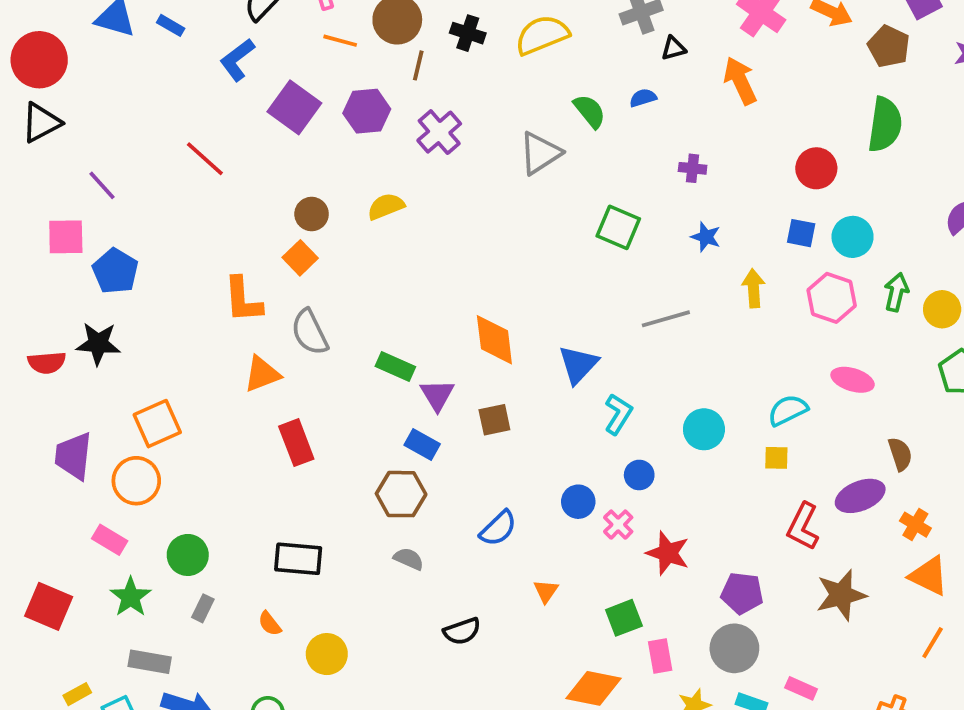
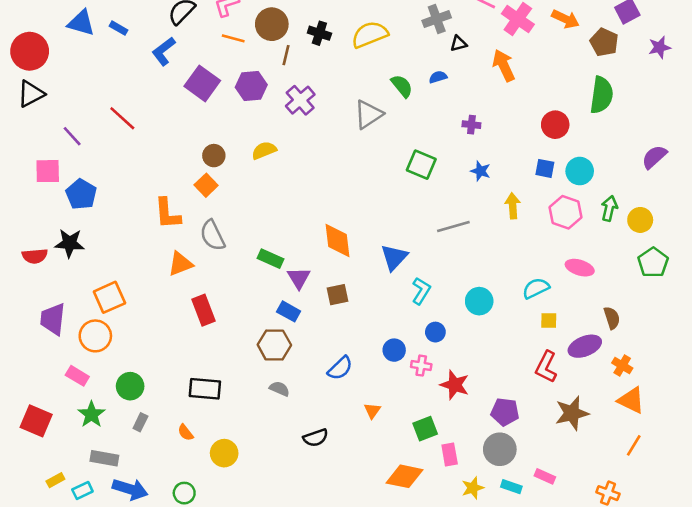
red line: (205, 159) -> (122, 118), moved
yellow square: (776, 458) -> (549, 320), moved
pink cross: (618, 525) -> (421, 366), turned -36

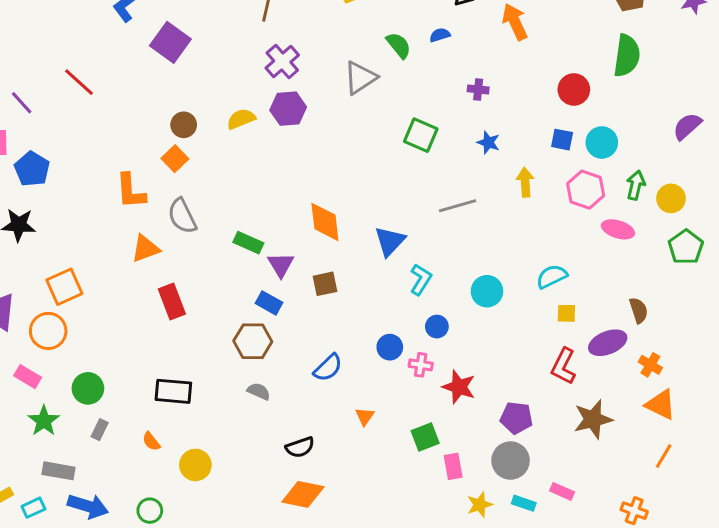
purple hexagon: (251, 86) -> (288, 109), moved
pink ellipse: (580, 268) -> (618, 229), moved
orange diamond: (404, 476) -> (303, 494), moved

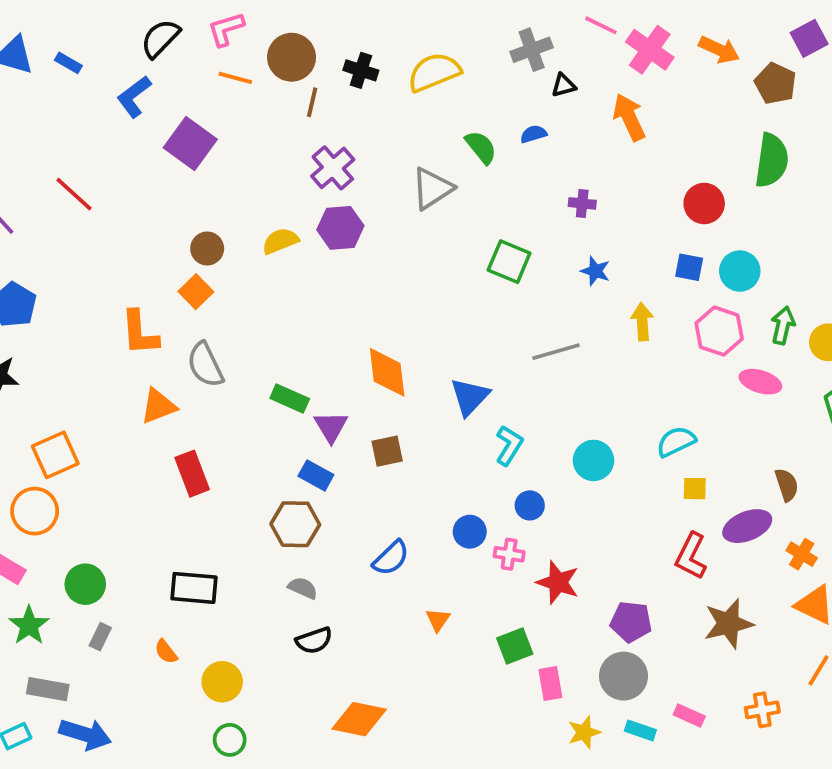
black semicircle: (300, 447) -> (314, 640), moved
green circle: (150, 511) -> (230, 740), moved
orange cross: (634, 511) -> (762, 710), moved, turned -30

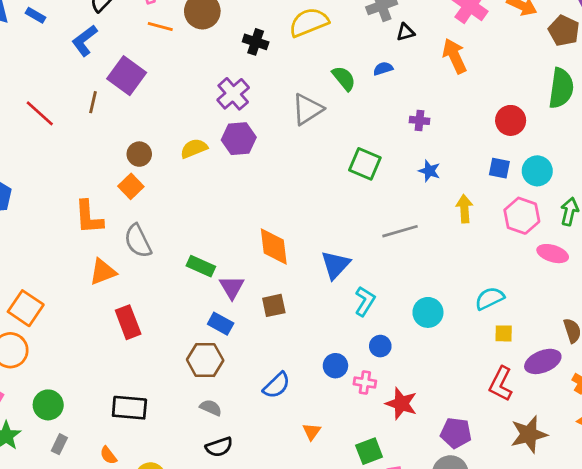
black cross: (361, 70) -> (256, 42), moved
brown line: (312, 102) -> (93, 102), moved
orange square: (55, 455) -> (26, 308), turned -32

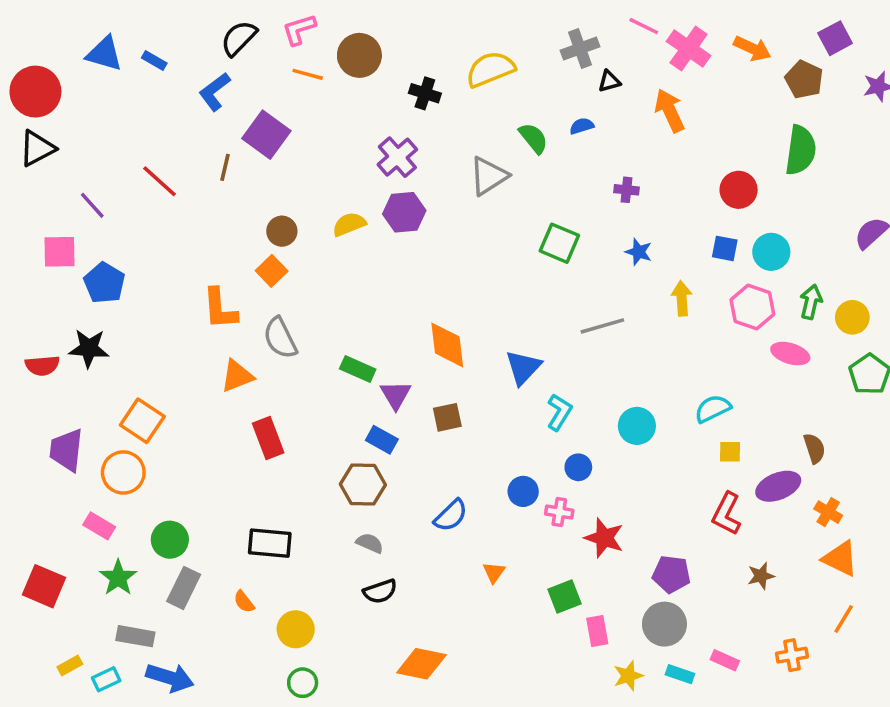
brown star: (529, 434) -> (761, 576), size x0.6
gray rectangle: (59, 444) -> (184, 588), size x1.6

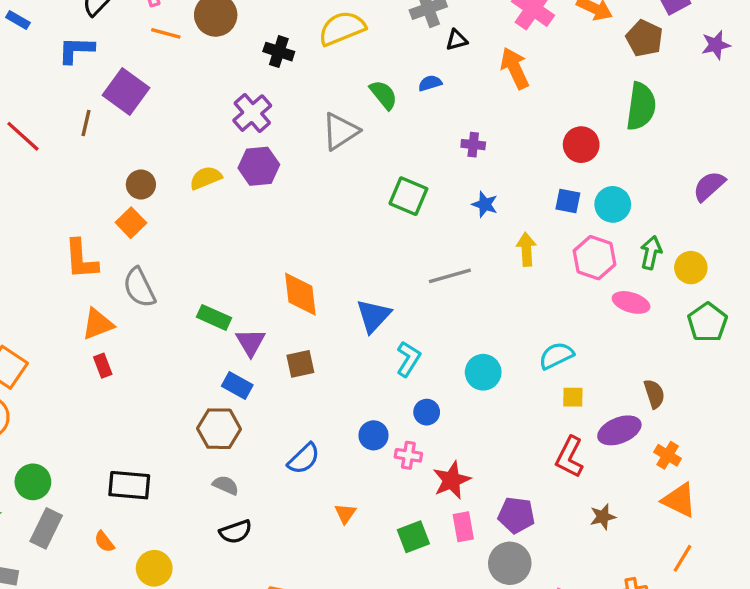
blue L-shape: (215, 92) -> (76, 50), turned 39
red rectangle: (268, 438) -> (103, 366), moved, size x0.6
red star: (604, 538) -> (452, 480), turned 30
pink rectangle: (597, 631) -> (463, 527), moved

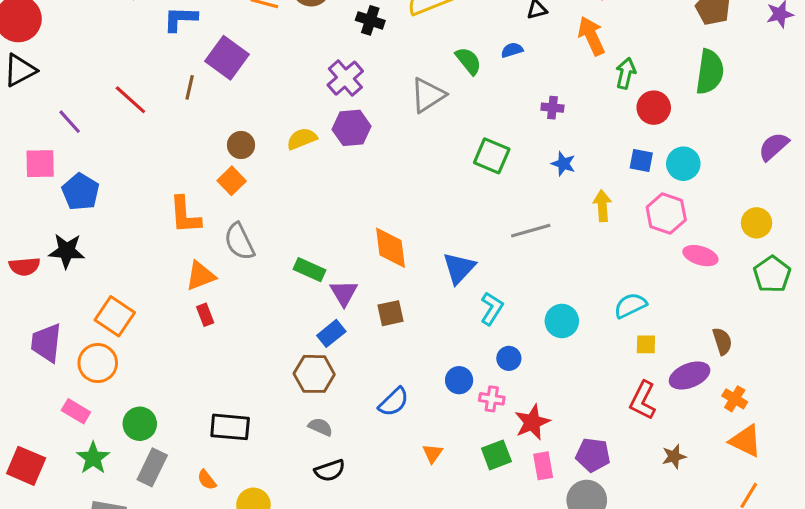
green arrow: (651, 253) -> (626, 73), moved
blue rectangle: (237, 386) -> (331, 333), turned -68
green square: (413, 537) -> (496, 455), moved

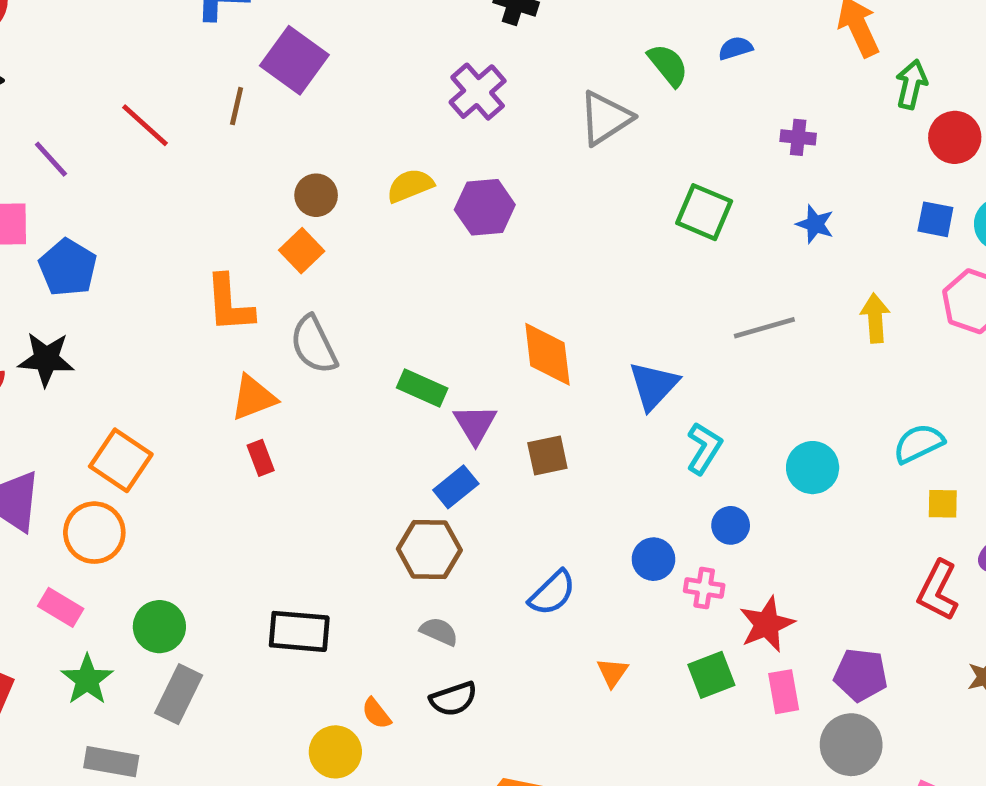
purple hexagon: (352, 128) -> (485, 207), moved
yellow arrow: (602, 206) -> (875, 318), moved
orange semicircle: (207, 480) -> (376, 713), moved

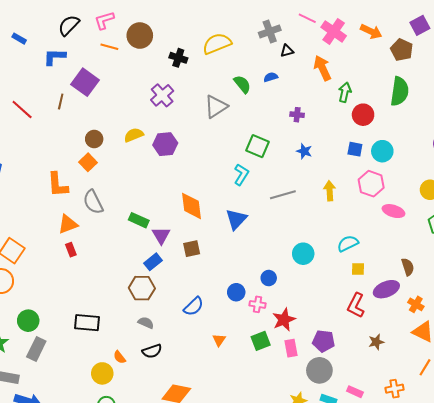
cyan L-shape: (704, 448) -> (241, 175), moved

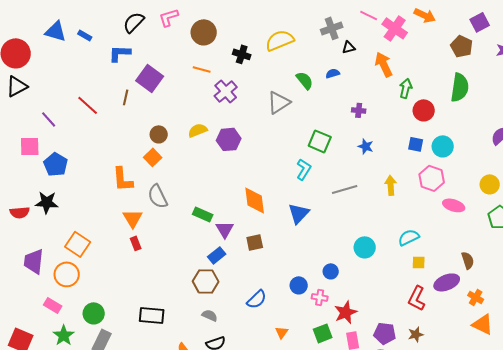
orange arrow: (371, 31) -> (425, 15), moved
orange line: (109, 47) -> (202, 69), moved
orange triangle: (68, 224) -> (133, 218), turned -40
brown star: (376, 342) -> (416, 334), moved

